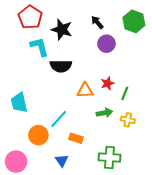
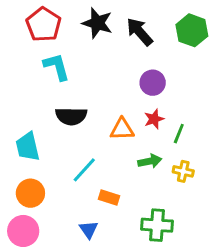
black arrow: (97, 22) -> (140, 32), size x1.5
black star: (62, 29) -> (97, 23), moved
purple circle: (106, 44) -> (153, 83), moved
black semicircle: (61, 66) -> (71, 116), moved
orange circle: (38, 135) -> (30, 193), moved

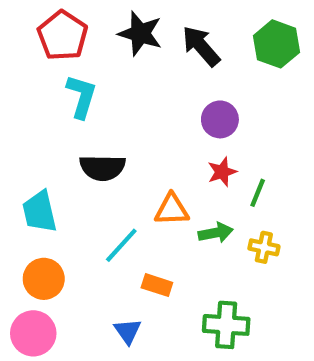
cyan L-shape: (57, 67) -> (81, 96), turned 32
orange triangle: (122, 129) -> (172, 210), moved

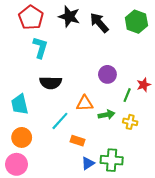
purple circle: (220, 119) -> (107, 74), moved
red star: (222, 172) -> (144, 85), moved
blue triangle: (128, 331) -> (88, 163), moved, turned 32

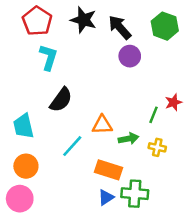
purple circle: (107, 74) -> (130, 56), moved
black semicircle: (51, 83) -> (61, 100), turned -55
orange rectangle: (77, 141) -> (108, 170), moved, size x1.5

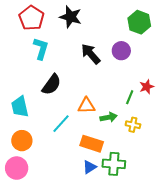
black arrow: (120, 27) -> (91, 54), moved
purple circle: (130, 56) -> (121, 51), moved

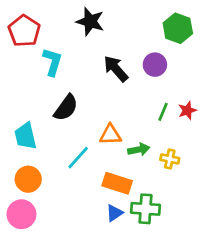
red pentagon: (31, 18) -> (24, 31), moved
green line: (130, 97) -> (163, 112), moved

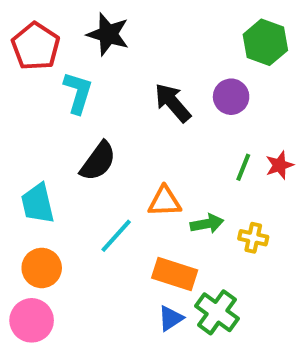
black star: (90, 21) -> (108, 34), moved
green cross: (145, 209) -> (217, 312), turned 32

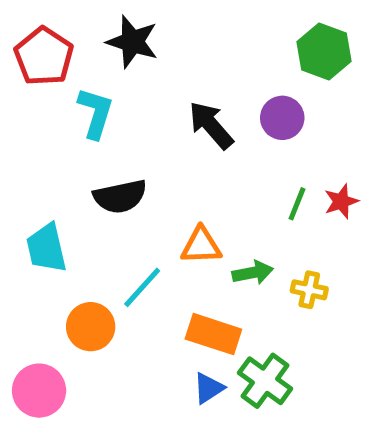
black semicircle: (98, 161) -> (120, 196), turned 42
orange circle: (42, 268) -> (91, 327), moved

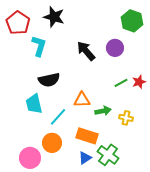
green line: (297, 204) -> (121, 83), turned 40
cyan trapezoid: (46, 248) -> (34, 104), moved
orange circle: (91, 327) -> (52, 143), moved
pink circle: (39, 391) -> (30, 158), moved

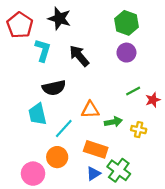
green hexagon: (132, 21) -> (126, 23), moved
black arrow: (86, 51) -> (79, 56), moved
red star: (139, 82) -> (153, 100), moved

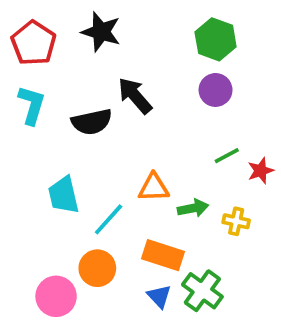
cyan L-shape: (43, 50) -> (32, 105), moved
black semicircle: (54, 88) -> (92, 122), moved
blue triangle: (93, 174) -> (159, 296), turned -40

